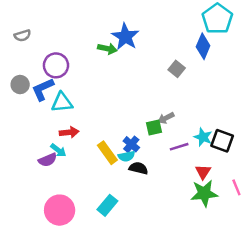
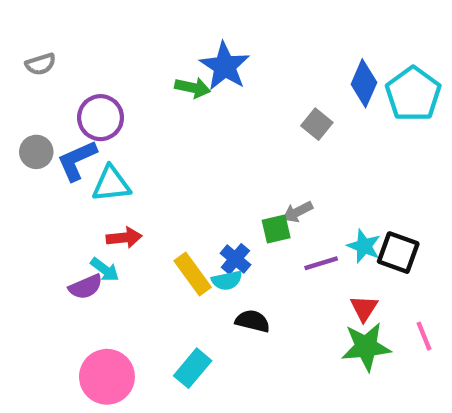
cyan pentagon: (217, 19) -> (413, 94), moved
black semicircle: (138, 168) -> (253, 321), moved

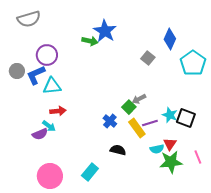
gray semicircle: (41, 64) -> (29, 19), moved, size x1.6
cyan pentagon: (413, 94) -> (193, 63), moved
green square: (276, 229) -> (129, 107), turned -32
yellow rectangle: (193, 274) -> (137, 128), moved
cyan semicircle: (227, 280) -> (157, 149), moved

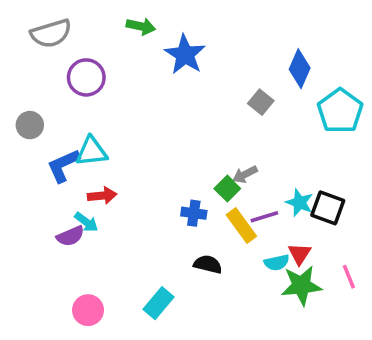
green arrow: (90, 41) -> (141, 26), moved
purple circle: (47, 55) -> (86, 77), moved
blue L-shape: (36, 75) -> (63, 166), moved
blue cross: (110, 121) -> (194, 213), turned -32
pink circle: (50, 176) -> (88, 310), size x0.7

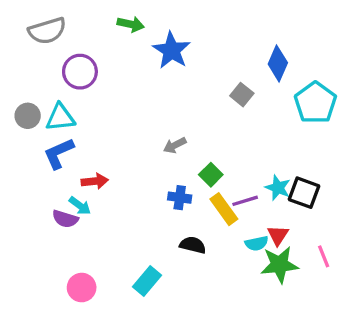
cyan triangle: (92, 151) -> (60, 117), moved
gray arrow: (245, 174) -> (175, 145), moved
purple semicircle: (70, 236) -> (65, 219), turned 40

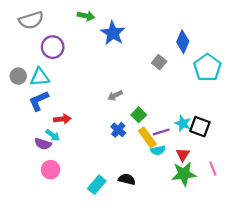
blue cross: (180, 198) -> (118, 130), turned 32
cyan semicircle: (257, 243) -> (158, 150), moved
black semicircle: (193, 245) -> (127, 179), moved
pink circle: (82, 288) -> (51, 170), moved

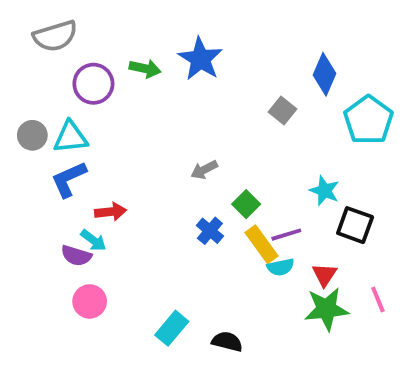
green arrow: (86, 16) -> (145, 68), moved
cyan star: (183, 123) -> (325, 191), moved
black semicircle: (127, 179) -> (227, 342), moved

